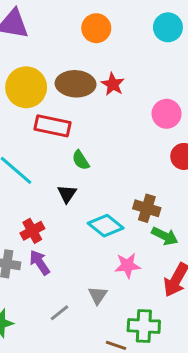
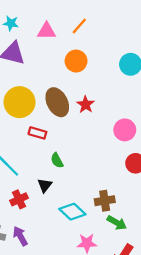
brown ellipse: (76, 84) -> (57, 102), turned 56
red rectangle: (53, 126) -> (37, 133), size x0.7
brown cross: (147, 208) -> (105, 201), turned -30
red cross: (32, 231) -> (19, 199), moved

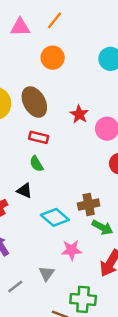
red star: (86, 105) -> (79, 114), moved
red rectangle: (37, 133) -> (39, 137), moved
black triangle: (45, 185) -> (24, 191), turned -42

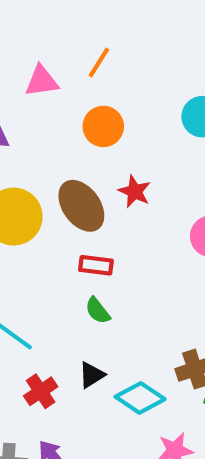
red star: (79, 114) -> (135, 191), moved
black triangle: (24, 191) -> (92, 375), moved, turned -49

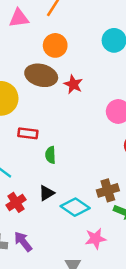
brown ellipse: (81, 206) -> (41, 75), moved, turned -40
red rectangle: (96, 265) -> (28, 133), moved
green semicircle: (98, 311) -> (50, 155), turned 35

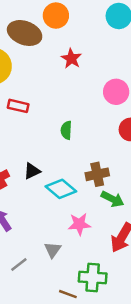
brown ellipse: (41, 75) -> (25, 33), moved
green semicircle: (50, 155) -> (66, 130), moved

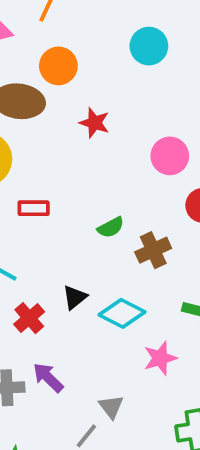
green semicircle: (66, 130) -> (111, 227), turned -108
brown cross: (97, 174) -> (153, 250), moved
gray triangle: (53, 250) -> (111, 407), moved

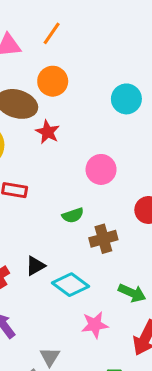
cyan circle: (149, 46) -> (126, 99), moved
red star: (94, 123) -> (48, 132), moved
pink circle: (170, 156) -> (101, 169), moved

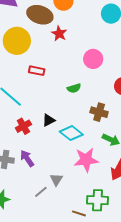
brown cross: (103, 239) -> (99, 112), moved, turned 30
pink star: (95, 325) -> (86, 160), size x1.4

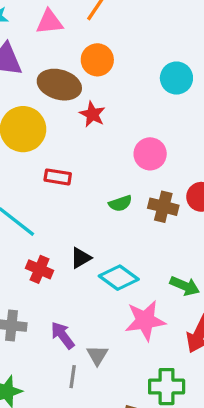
brown cross: (99, 112) -> (163, 207), moved
red cross: (23, 126) -> (40, 269), turned -35
purple arrow: (27, 158) -> (63, 335), moved
gray line: (41, 192) -> (73, 377), turned -40

